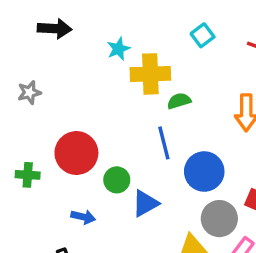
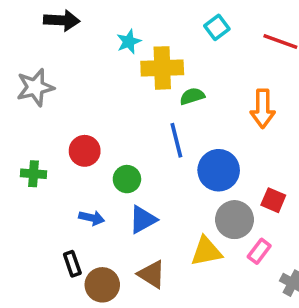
gray star: (29, 92) -> (35, 87), size x1.5
red circle: (76, 153) -> (85, 151), size x0.7
blue triangle: (145, 203) -> (143, 220), moved

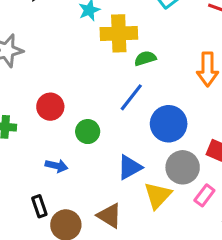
blue line: (176, 140) -> (131, 97), turned 52
blue triangle: (143, 220) -> (130, 167), moved
yellow triangle: (206, 251) -> (158, 195), turned -36

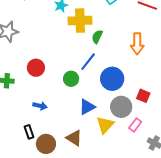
green semicircle: (145, 58) -> (97, 37), turned -48
green circle: (88, 132) -> (71, 79), moved

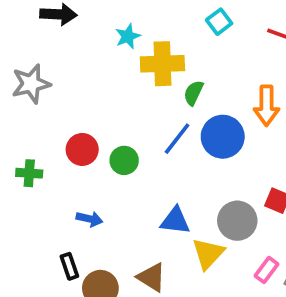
green circle: (71, 79) -> (124, 160), moved
blue circle: (112, 79) -> (223, 137), moved
blue triangle: (87, 107) -> (175, 221), turned 36
pink rectangle: (135, 125) -> (266, 270), moved

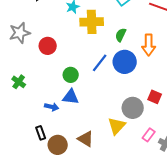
green semicircle: (193, 93) -> (121, 35), moved
red circle: (82, 149) -> (48, 46), moved
green cross: (29, 173) -> (19, 82), turned 32
blue triangle: (175, 221) -> (71, 97), moved

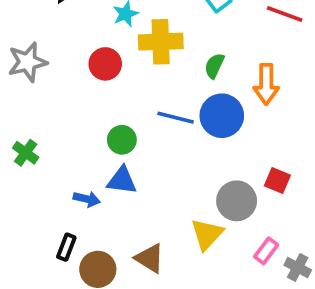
red circle: (48, 46) -> (105, 64), moved
blue line: (100, 63) -> (176, 118), turned 66
black rectangle: (41, 133) -> (66, 247), turned 40

